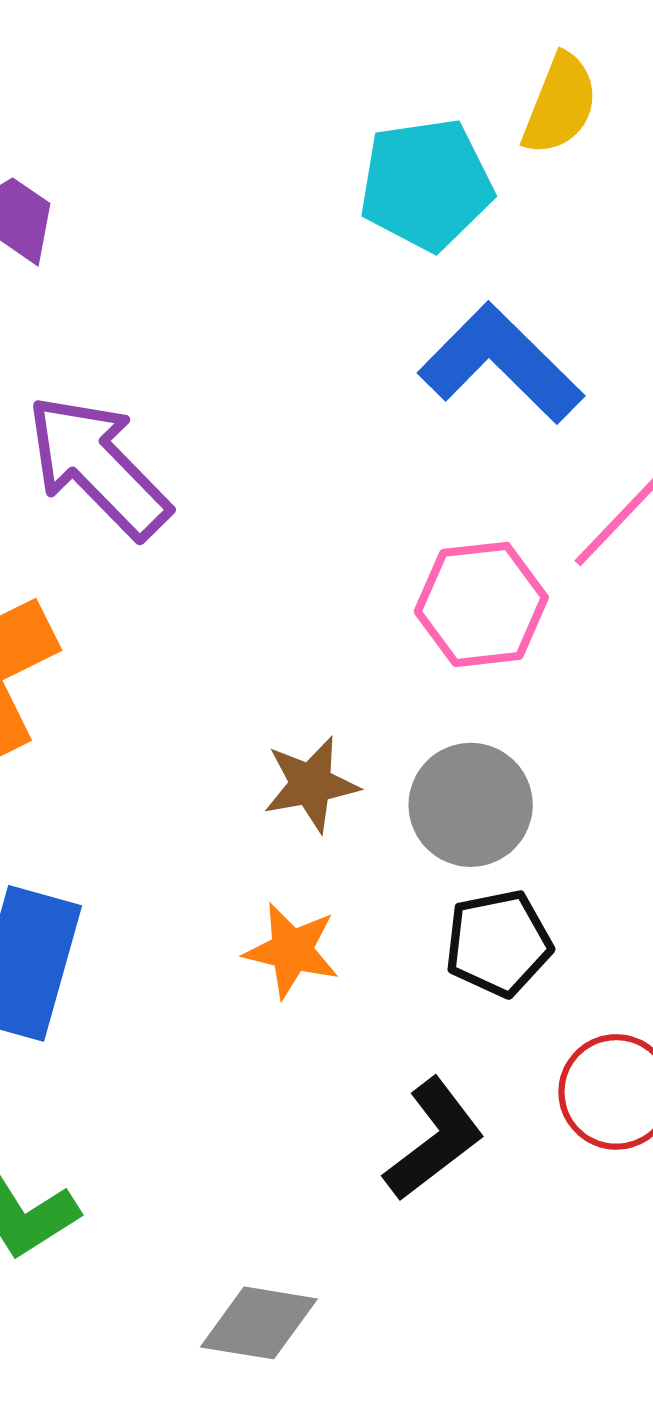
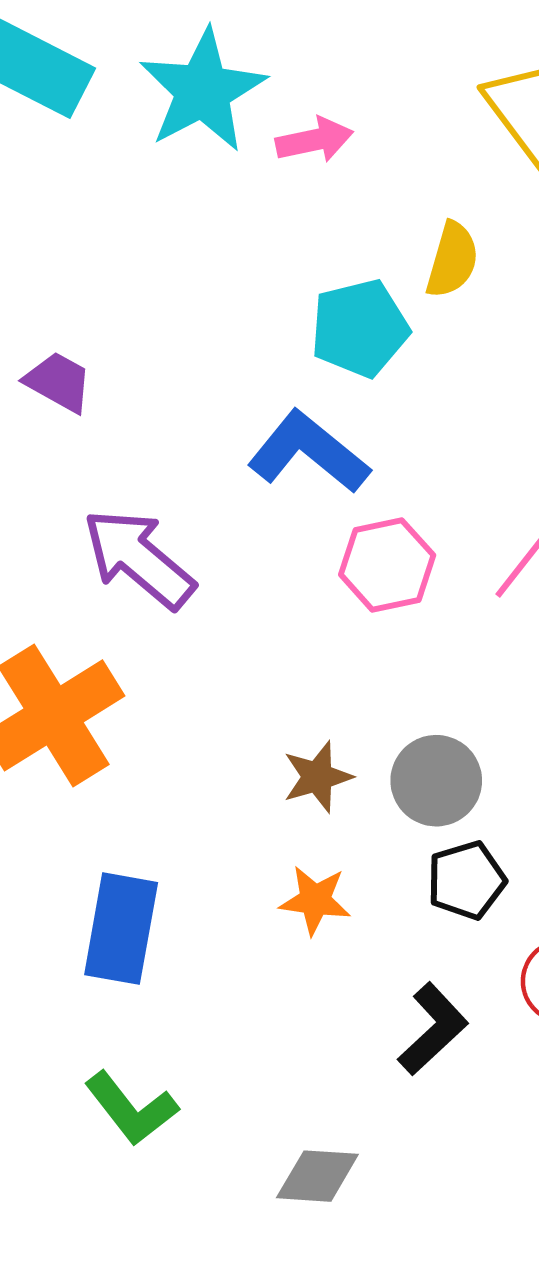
blue L-shape: (501, 363) -> (308, 452), moved
pink hexagon: (481, 604) -> (387, 565), moved

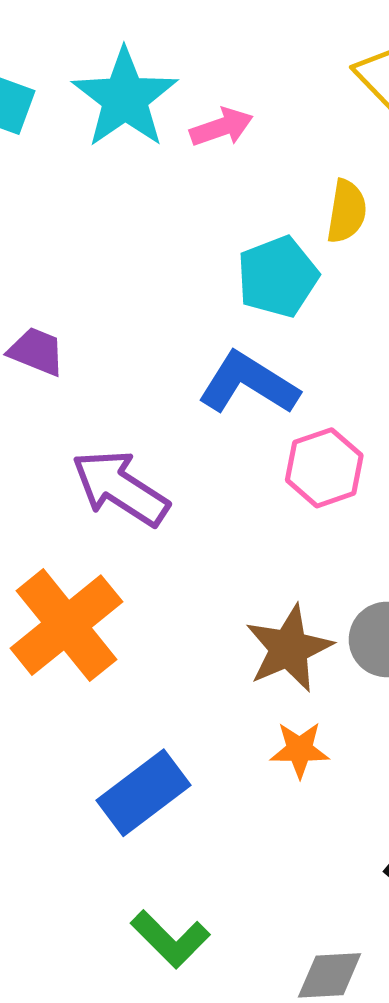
brown star: (317, 777) -> (289, 648), size x1.5
blue rectangle: (121, 929) -> (143, 793), turned 50

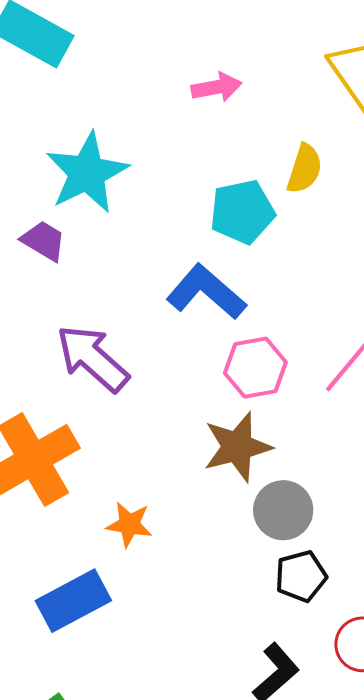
cyan star: (125, 98) -> (87, 173), moved
brown star: (289, 648) -> (237, 447), moved
orange star: (300, 750) -> (129, 524), moved

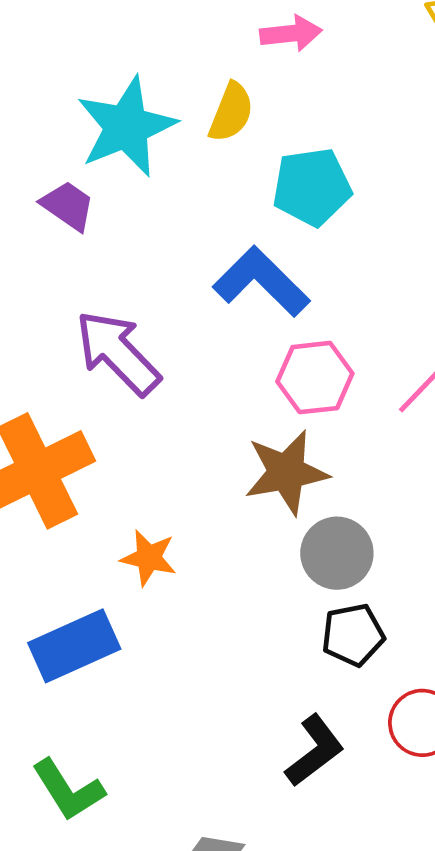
yellow semicircle: (304, 169) -> (231, 112), moved

